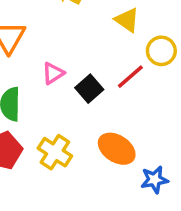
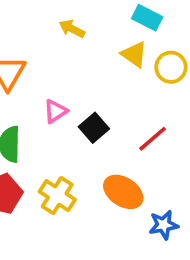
yellow circle: (161, 51) -> (171, 67), moved
red line: (130, 77) -> (153, 139), moved

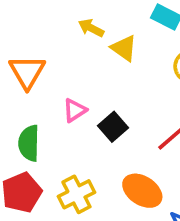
yellow triangle: (134, 54) -> (124, 48), moved
yellow cross: (57, 196) -> (76, 194), turned 30

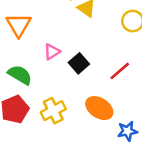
green semicircle: (29, 143) -> (20, 75), turned 120

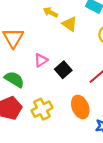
orange ellipse: (99, 108) -> (80, 107), turned 35

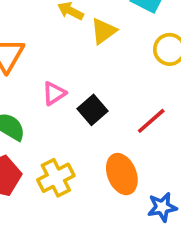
yellow triangle: (70, 24) -> (104, 31), turned 49

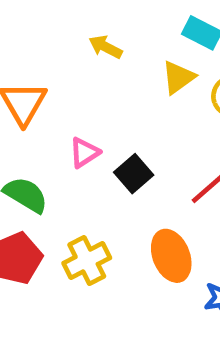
yellow triangle: (104, 31) -> (178, 77), moved

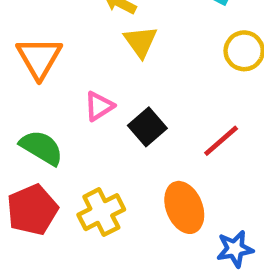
yellow triangle: (178, 77) -> (140, 42), moved, turned -30

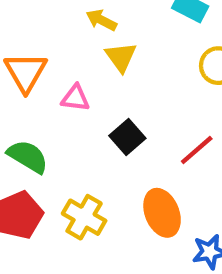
pink triangle: (99, 106) -> (75, 98), moved, turned 40
yellow cross: (101, 212) -> (84, 217), turned -33

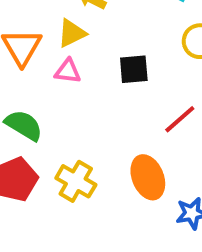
yellow triangle: (121, 57) -> (72, 33), moved, turned 40
black square: (127, 137) -> (134, 69), moved, turned 36

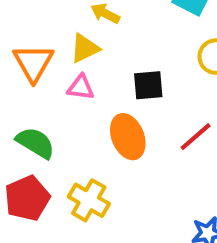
orange ellipse: (148, 177) -> (128, 137), moved

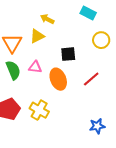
pink triangle: (81, 87) -> (35, 67), moved
green semicircle: (35, 143) -> (13, 70), moved, turned 36

